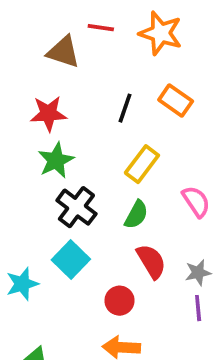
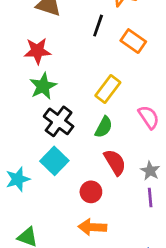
black line: (125, 108) -> (98, 26), moved
gray star: (198, 273) -> (150, 171), turned -30

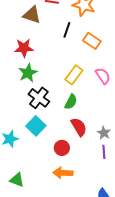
pink semicircle: (149, 117) -> (103, 76), moved

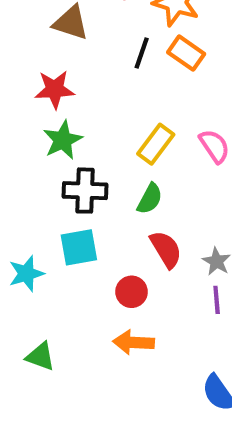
orange rectangle: (92, 41) -> (186, 53), moved
black cross: (39, 98) -> (85, 191), turned -35
cyan square: (36, 126) -> (79, 247), turned 36

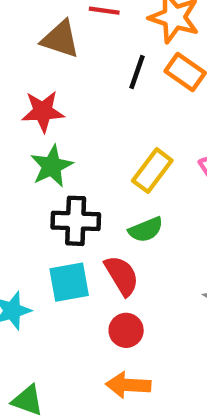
green semicircle: (150, 199) -> (146, 230), turned 40
red semicircle: (166, 249) -> (122, 276), moved

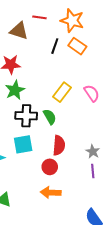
green semicircle: (146, 230) -> (50, 117), moved, turned -98
red semicircle: (122, 276) -> (59, 145), moved, turned 36

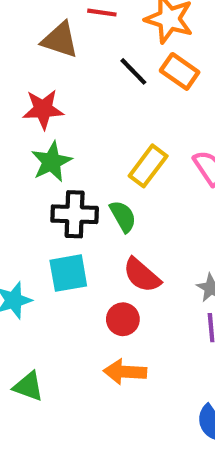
black line: (55, 46) -> (133, 71), turned -63
red semicircle: (59, 145) -> (142, 275), turned 126

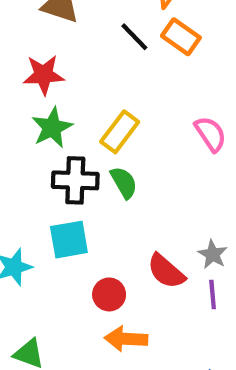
yellow rectangle: (148, 166) -> (120, 132), moved
red semicircle: (142, 275) -> (166, 271), moved
red circle: (123, 319) -> (109, 294), moved

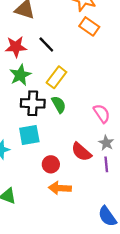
black line: (134, 37) -> (46, 45), moved
pink semicircle: (210, 134) -> (102, 113), moved

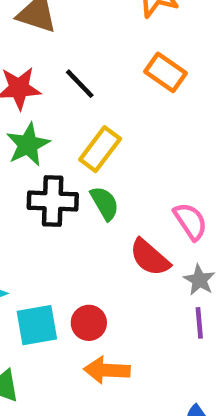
orange rectangle: (89, 26) -> (166, 72), moved
cyan square: (29, 135) -> (37, 325), moved
red semicircle: (81, 152) -> (150, 257), moved

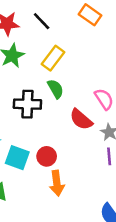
black cross: (53, 201) -> (27, 104), moved
cyan square: (37, 325) -> (17, 158), turned 30
orange arrow: (107, 370) -> (57, 183), turned -100

